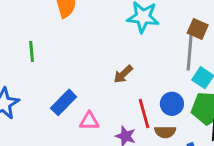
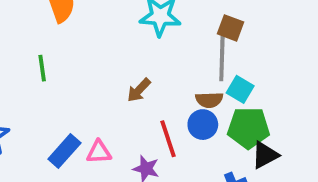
green line: (32, 52) -> (42, 68), moved
blue rectangle: (64, 102) -> (64, 151), moved
brown semicircle: (165, 132) -> (209, 100), moved

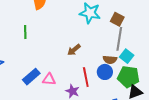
brown square: (230, 28) -> (117, 19), moved

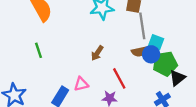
blue circle: (105, 72) -> (151, 54), moved
pink triangle: (49, 79) -> (81, 84), moved

